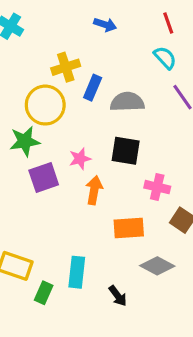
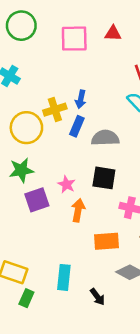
blue arrow: (105, 25) -> (81, 99), moved, turned 84
yellow circle: (45, 105) -> (26, 128), moved
pink star: (80, 159) -> (66, 184), turned -30
green rectangle: (44, 293) -> (26, 298), moved

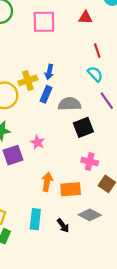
red triangle: (113, 33) -> (85, 18), moved
black square: (104, 178) -> (83, 127), moved, turned -30
orange arrow: (78, 210) -> (47, 182), moved
black arrow: (97, 297) -> (63, 226), moved

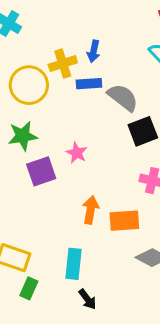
blue rectangle: (46, 94) -> (89, 84), turned 63
gray semicircle: (69, 104) -> (123, 97), turned 40
black arrow: (63, 226) -> (87, 299), moved

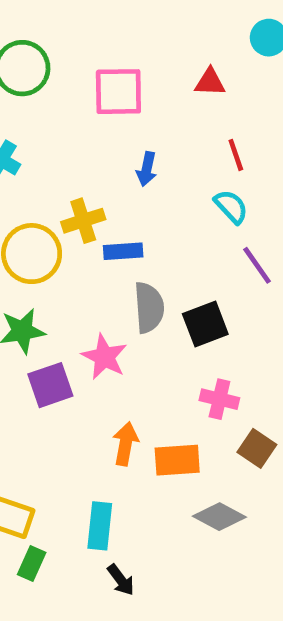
blue arrow: (94, 51) -> (147, 169), moved
gray semicircle: (123, 97) -> (149, 308), moved, turned 48
pink star: (77, 153) -> (104, 357), size x1.4

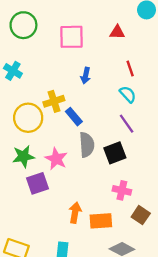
blue rectangle: (123, 251) -> (74, 117), turned 54
purple line: (257, 265) -> (127, 124), moved
pink star: (104, 357) -> (56, 159), moved

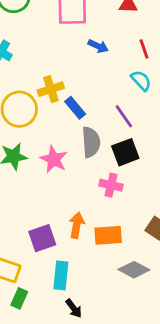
blue arrow: (86, 76) -> (98, 46), moved, turned -77
purple line: (127, 124) -> (124, 116), moved
purple square: (38, 183) -> (42, 238), moved
pink cross: (122, 190) -> (111, 185), moved

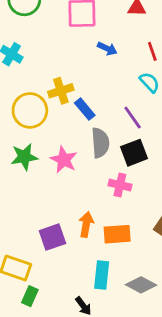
gray diamond: (134, 270) -> (141, 285), moved
cyan rectangle: (61, 275) -> (102, 275), moved

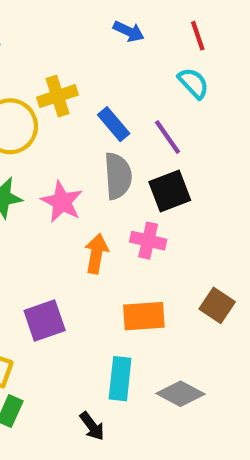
blue rectangle: (85, 109) -> (114, 124), moved
orange arrow: (86, 224) -> (96, 254), moved

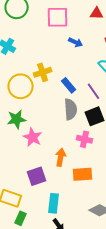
pink star: (62, 202) -> (33, 137), moved
orange arrow: (96, 254) -> (61, 157), moved
cyan rectangle: (120, 379) -> (54, 203), moved

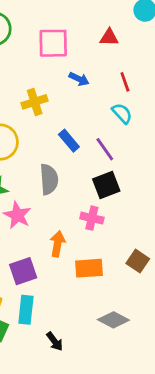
yellow cross: (43, 72) -> (35, 102), moved
gray semicircle: (71, 109) -> (49, 179), moved
cyan rectangle: (54, 203) -> (26, 310), moved

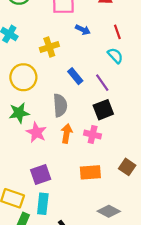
orange arrow: (57, 244) -> (67, 133), moved

